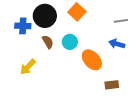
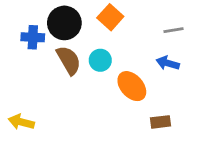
brown semicircle: (48, 42) -> (69, 60), size x1.5
yellow arrow: (28, 67) -> (21, 122), moved, turned 60

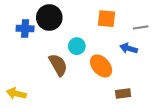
orange square: (110, 17) -> (107, 19), moved, turned -36
gray line: (173, 30) -> (141, 27), moved
brown semicircle: (69, 60) -> (58, 65), moved

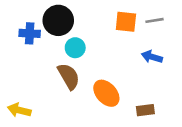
gray line: (141, 27) -> (155, 20), moved
cyan circle: (77, 46) -> (75, 48), moved
orange ellipse: (101, 66) -> (106, 93), moved

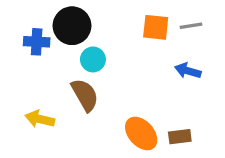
orange ellipse: (106, 93) -> (141, 133), moved
yellow arrow: (19, 110) -> (40, 119), moved

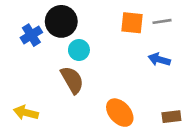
blue cross: (37, 42) -> (31, 35), turned -35
yellow arrow: (40, 119) -> (26, 113), moved
brown rectangle: (180, 137) -> (171, 117), moved

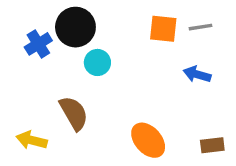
brown semicircle: (72, 80) -> (74, 113), moved

